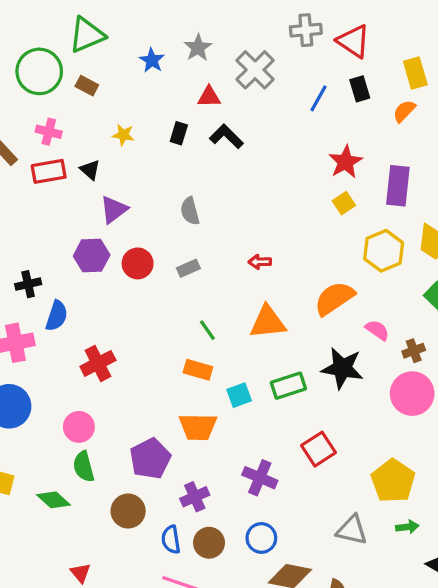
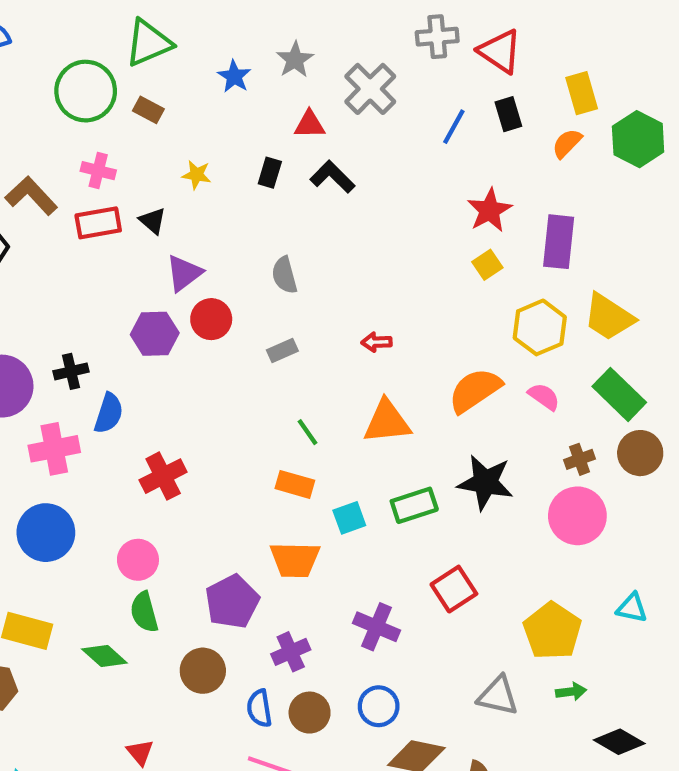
red circle: (138, 263) -> (211, 319), moved
pink semicircle: (377, 330) -> (544, 397), moved

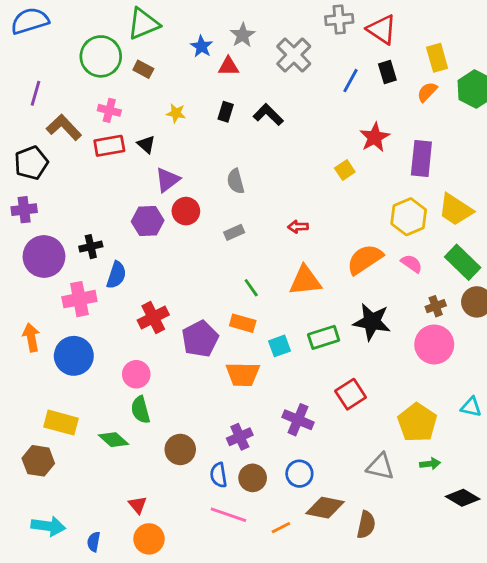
red triangle: (310, 125) -> (228, 66), moved
yellow square: (487, 265) -> (345, 170), moved
purple pentagon: (232, 602) -> (200, 339), moved

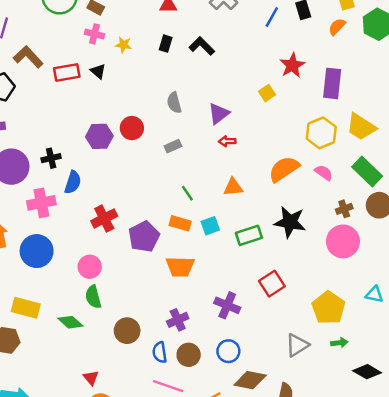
pink cross: (109, 110) -> (94, 34), moved
purple triangle: (167, 180) -> (219, 114), moved
orange triangle: (305, 281) -> (233, 187), size x0.7
cyan square: (280, 346) -> (210, 226), moved
gray triangle: (380, 467) -> (297, 345), turned -45

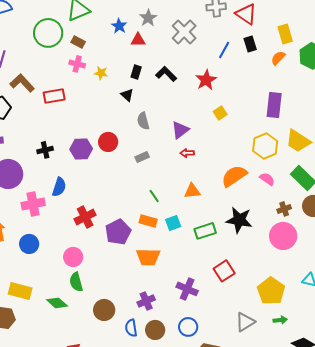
red star: (292, 65) -> (206, 80), moved
black triangle: (98, 71) -> (127, 95), moved
black cross: (51, 158) -> (45, 150), moved
blue circle: (37, 251) -> (29, 244), size x0.7

